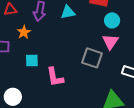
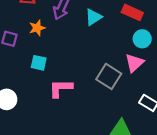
cyan triangle: (68, 12) -> (94, 17), turned -35
pink L-shape: (55, 77) -> (61, 88), turned 85

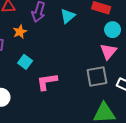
cyan square: (39, 63) -> (25, 62), turned 32
gray square: (109, 76) -> (97, 76), moved, turned -35

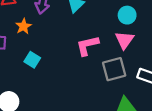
pink L-shape: (47, 82) -> (87, 46), moved

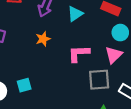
orange star: (23, 26) -> (43, 39), moved
cyan square: (32, 60) -> (24, 85), moved, turned 32

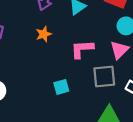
cyan square: (24, 85) -> (61, 87), moved

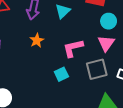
cyan square: (61, 87) -> (61, 74), moved

